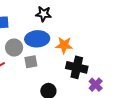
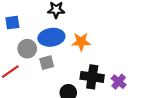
black cross: (77, 67) -> (92, 77), moved

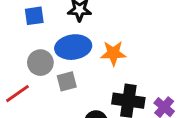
blue square: (12, 23) -> (34, 16), moved

